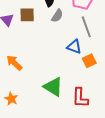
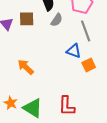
orange arrow: (14, 63) -> (26, 67), moved
green triangle: (53, 87) -> (33, 108), moved
red L-shape: (80, 98) -> (67, 106), moved

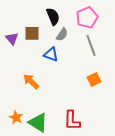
blue triangle: (74, 51) -> (51, 54), moved

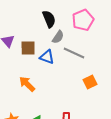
brown square: (32, 33) -> (28, 48), moved
gray line: (91, 45) -> (74, 53), moved, turned -45

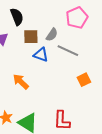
black semicircle: (49, 19) -> (17, 17), moved
brown square: (28, 48) -> (31, 37), moved

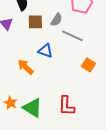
blue triangle: (41, 55) -> (45, 51), moved
orange square: (84, 80) -> (88, 65), turned -32

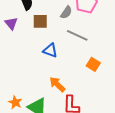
gray semicircle: (56, 20) -> (66, 12), moved
orange arrow: (25, 67) -> (57, 84), moved

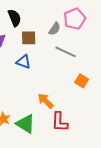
blue triangle: (50, 50) -> (24, 62), moved

